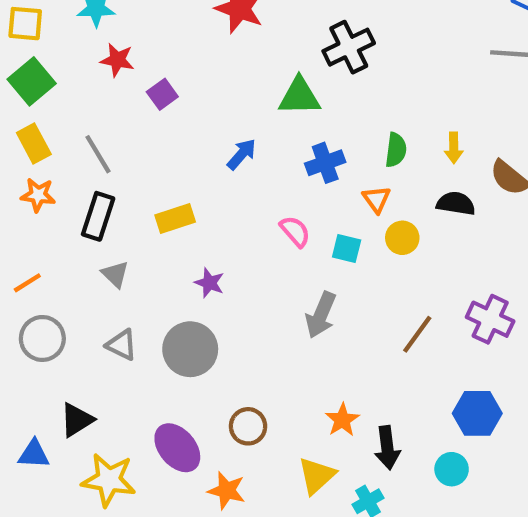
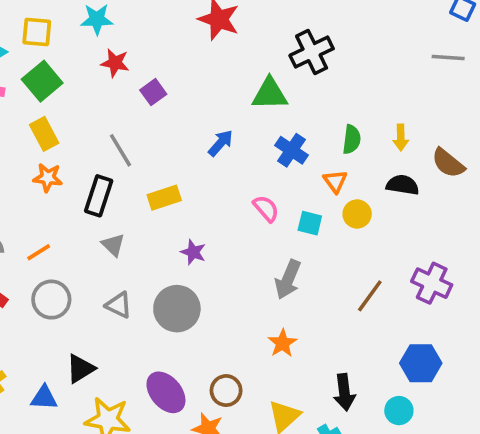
gray line: (98, 154) -> (120, 150), moved
blue cross: (325, 163) -> (292, 150), turned -36
orange star: (342, 420) -> (282, 343), moved
brown circle: (248, 426) -> (226, 391), moved

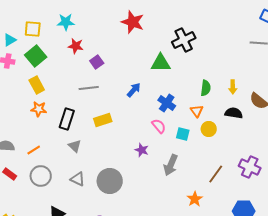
gray line: (120, 150) -> (89, 88), moved, turned -66
blue cross: (292, 150) -> (167, 103), moved
purple star: (193, 252) -> (142, 150), moved
orange star: (282, 343) -> (195, 199), moved

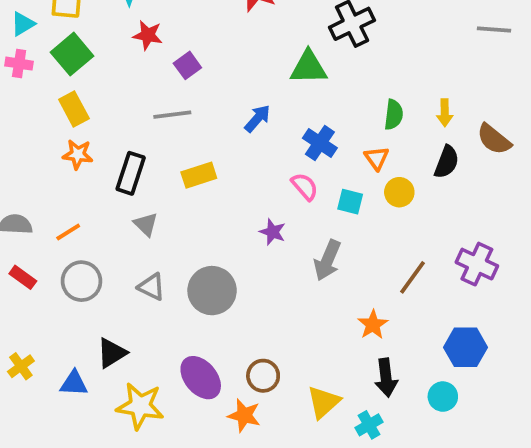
black semicircle: (234, 113) -> (447, 162), turned 102

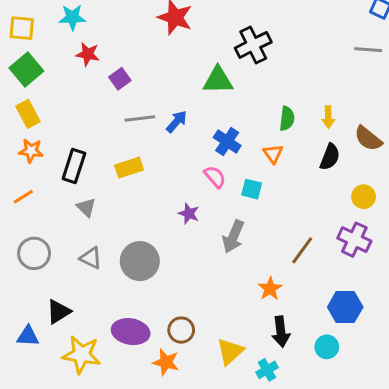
gray line: (172, 115) -> (140, 119), moved
yellow circle: (399, 192) -> (364, 197), moved
orange line: (68, 232) -> (23, 197), moved
purple ellipse: (201, 378) -> (131, 332), turned -40

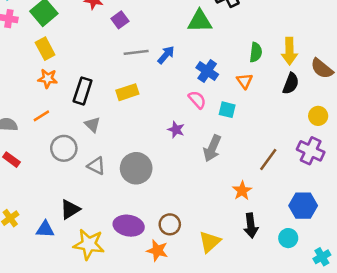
yellow arrow: (328, 117) -> (289, 51), size x1.5
gray circle: (34, 253) -> (64, 148), moved
cyan cross: (267, 370) -> (322, 257), moved

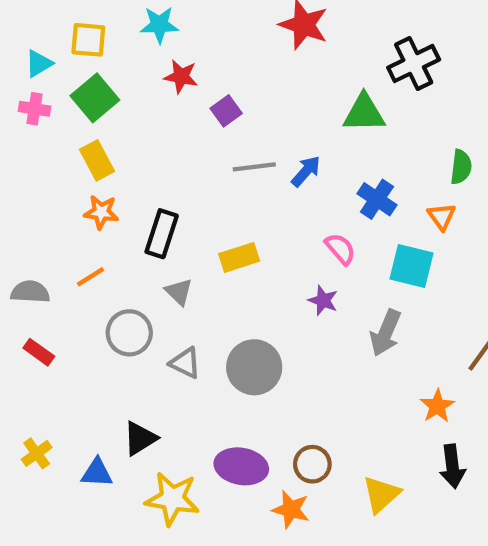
yellow rectangle: (127, 92) -> (239, 257), moved
pink semicircle: (197, 100) -> (340, 249), moved
cyan square: (227, 110) -> (411, 266), size x1.5

